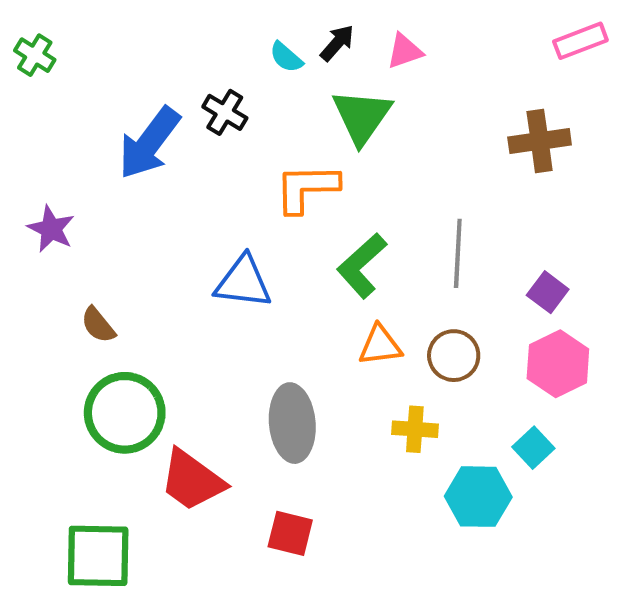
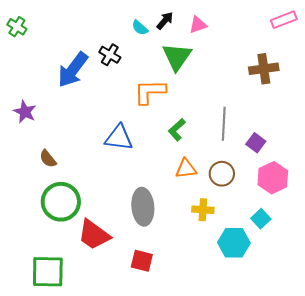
green L-shape: (362, 266) -> (177, 130), size x0.7
purple square: (548, 292) -> (256, 143), moved

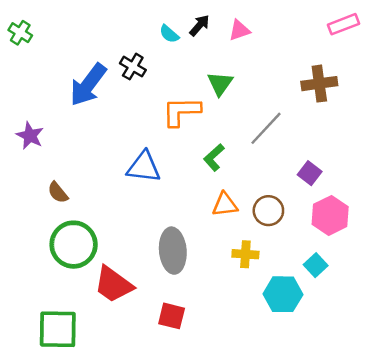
green triangle: (177, 57) -> (220, 84), moved, size x0.7
gray line: (224, 124) -> (266, 128), moved, turned 40

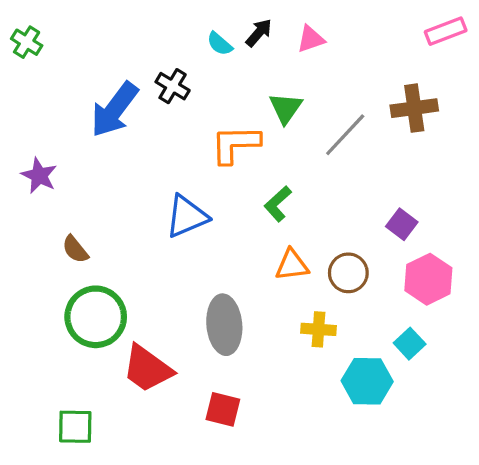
gray line: (266, 128) -> (345, 135), moved
blue triangle: (144, 167) -> (187, 216), turned -30
green square: (58, 329) -> (75, 427), size x0.7

